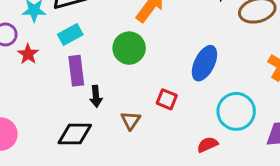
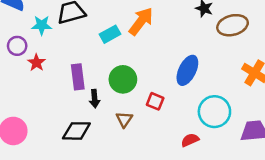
cyan rectangle: (70, 34) -> (110, 34), moved
green circle: (129, 48) -> (123, 79), moved

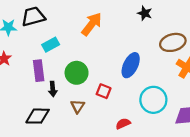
brown ellipse: (233, 25) -> (173, 42), moved
cyan rectangle: (110, 34) -> (51, 45), moved
red semicircle: (190, 140) -> (123, 124), moved

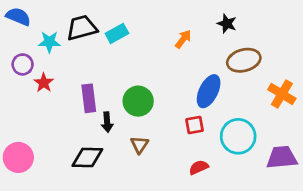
orange arrow: (92, 24) -> (183, 39), moved, size x0.6
brown ellipse: (173, 42) -> (244, 60), moved
cyan rectangle: (51, 45) -> (117, 33), moved
red square: (104, 91) -> (194, 125), moved, turned -32

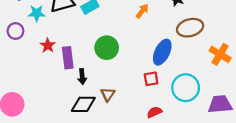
red star: (44, 83) -> (48, 45), moved
green circle: (138, 101) -> (107, 48), moved
black diamond: (87, 157) -> (83, 104), moved

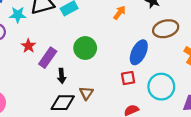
purple rectangle: (68, 58) -> (48, 58), turned 42

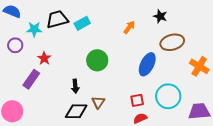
purple rectangle: (48, 58) -> (31, 79), moved
red square: (128, 78) -> (137, 100), moved

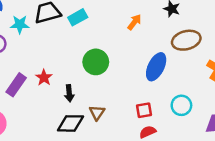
red star: (44, 58) -> (44, 78), moved
cyan circle: (168, 96) -> (181, 105), size x0.7

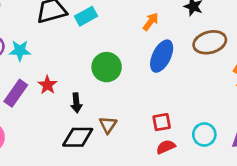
cyan star: (20, 25) -> (20, 51), moved
blue ellipse: (156, 67) -> (162, 56), moved
cyan circle: (181, 105) -> (204, 134), moved

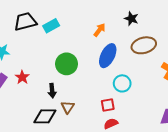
black arrow: (76, 103) -> (52, 91), moved
cyan circle: (204, 134) -> (122, 83), moved

